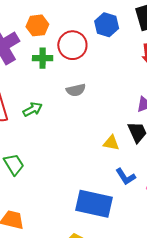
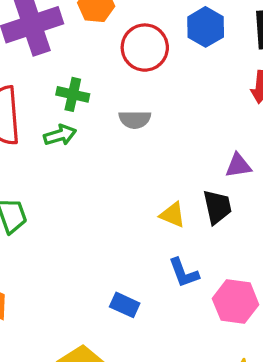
green cross: (43, 58) -> (73, 94), moved
blue rectangle: (94, 204) -> (125, 305), size x0.5

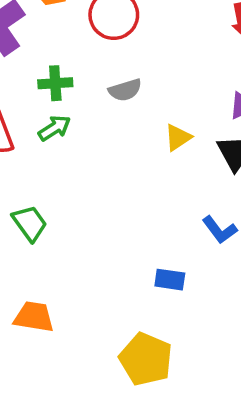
yellow triangle: (173, 215) -> (178, 138), moved, turned -40

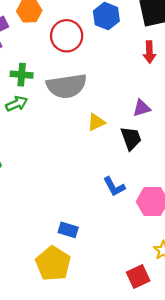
gray semicircle: (125, 90) -> (66, 86), size x1.8
blue rectangle: (170, 280) -> (68, 230), moved

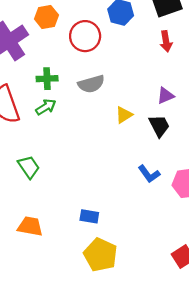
gray semicircle: (66, 86) -> (91, 84), size x0.7
blue rectangle: (68, 230) -> (89, 216), moved

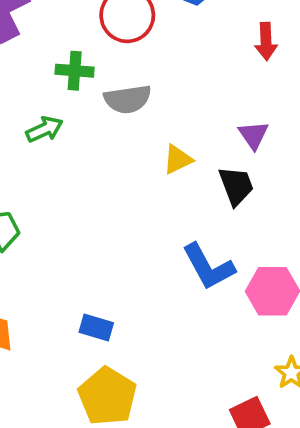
green cross: (47, 79) -> (75, 71), moved
purple triangle: (165, 96) -> (253, 135), turned -48
blue L-shape: (149, 174) -> (208, 267), size x1.4

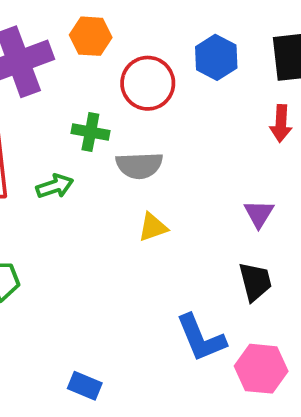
yellow triangle: (178, 159) -> (153, 227), moved
black trapezoid: (236, 186) -> (255, 282), moved

